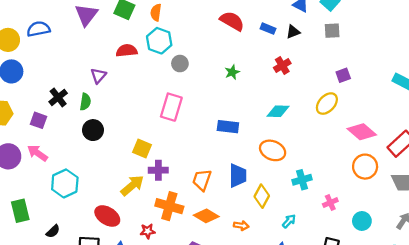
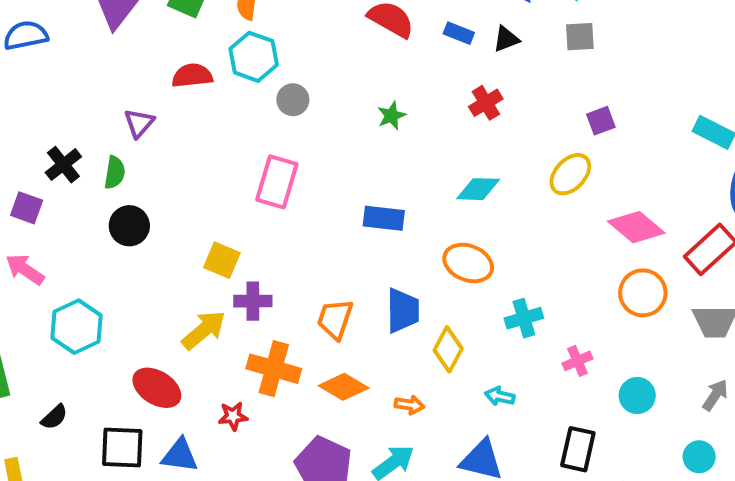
cyan arrow: (289, 221) -> (500, 396), turned -120

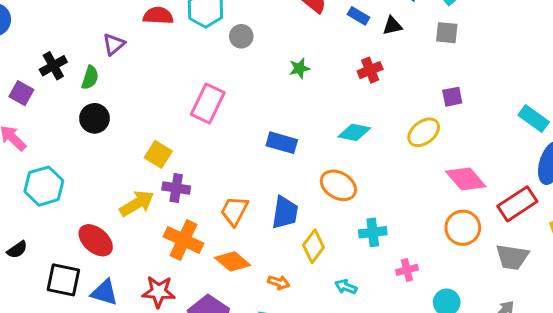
gray circle: (293, 100) -> (241, 36), moved
red star: (233, 416) -> (159, 292), moved, size x1.5

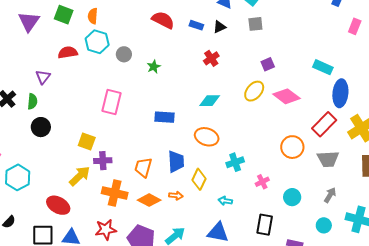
green star: (299, 68) -> (154, 67), moved
pink diamond: (466, 179) -> (286, 96), moved
orange arrow: (279, 282) -> (176, 196), moved

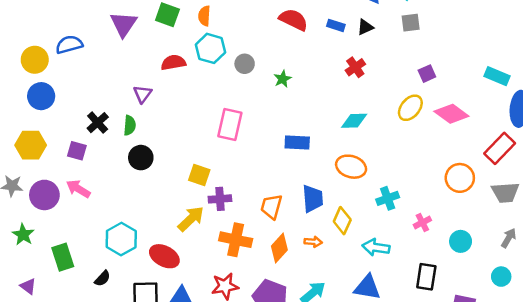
cyan hexagon: (18, 177) -> (121, 239), moved
orange diamond: (149, 200) -> (279, 248), turned -75
cyan arrow: (225, 201) -> (376, 247), size x1.5

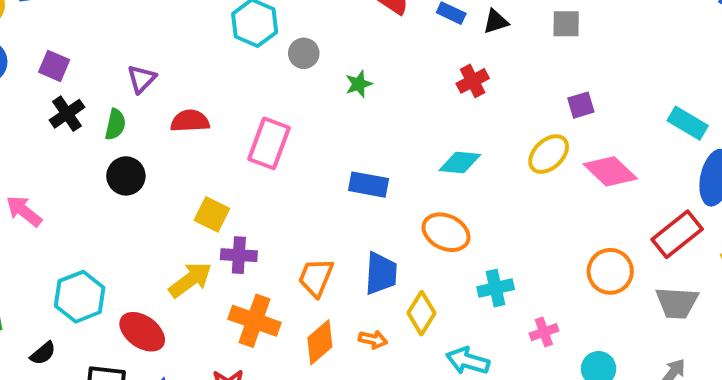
red semicircle: (173, 63) -> (190, 121), moved
purple square: (77, 151) -> (54, 66), moved

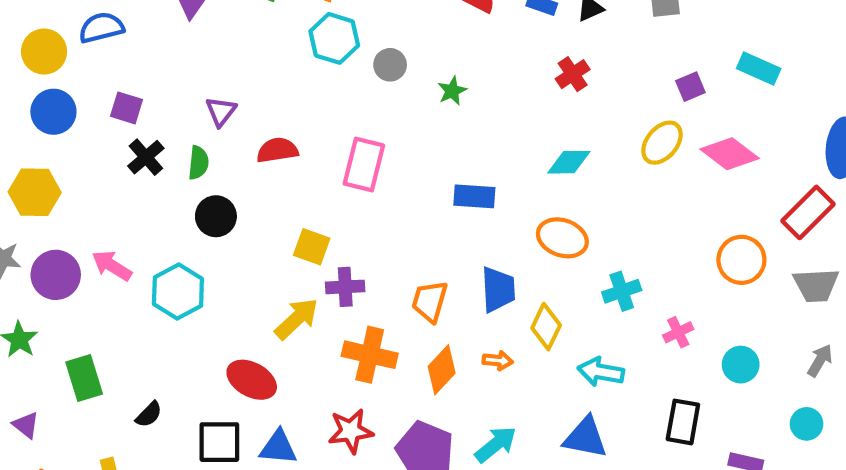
cyan rectangle: (688, 123) -> (759, 68), moved
cyan hexagon: (80, 297) -> (178, 291), moved

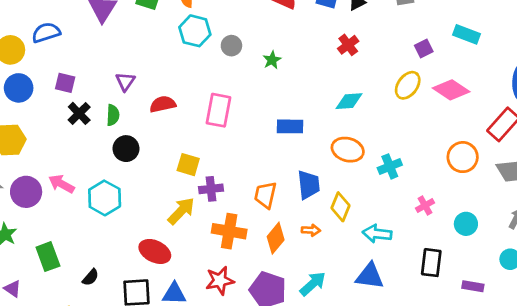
cyan cross: (622, 291) -> (390, 166), moved

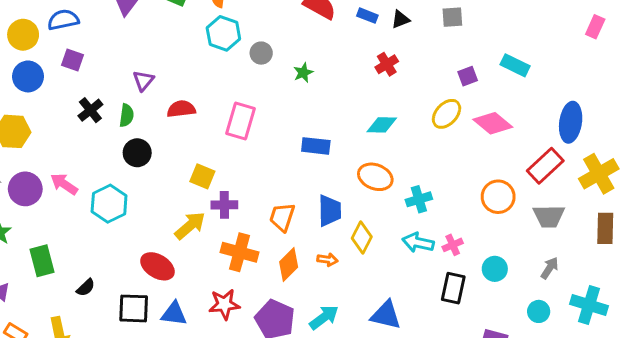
purple square: (65, 83) -> (72, 60), moved
cyan arrow: (377, 234) -> (418, 243), moved
black rectangle: (431, 263) -> (453, 288), moved

